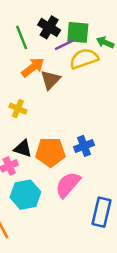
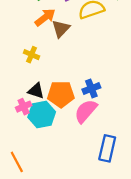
pink semicircle: (68, 185) -> (86, 111), moved
cyan hexagon: (25, 195) -> (42, 114), moved

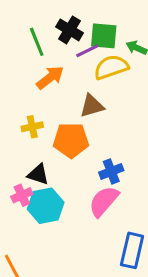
brown triangle: (61, 29) -> (92, 106), moved, turned 30
yellow cross: (31, 55) -> (32, 127), turned -35
orange pentagon: (61, 94) -> (71, 140), moved

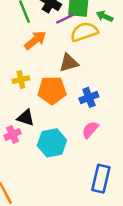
blue cross: (111, 171) -> (89, 97), moved
pink semicircle: (104, 201) -> (90, 130), moved, size x0.7
cyan hexagon: (46, 206) -> (52, 143), moved

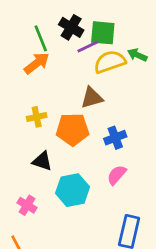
green arrow: (104, 16) -> (137, 55), moved
orange arrow: (35, 40) -> (37, 63), moved
pink cross: (13, 134) -> (27, 205), moved, turned -35

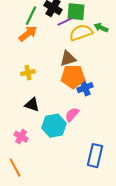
green line: (41, 38) -> (31, 16), turned 48
orange pentagon: (73, 129) -> (73, 77), moved
pink semicircle: (117, 175) -> (72, 115), moved

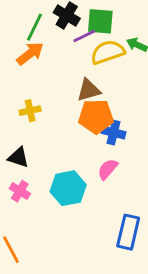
blue cross: (85, 88) -> (114, 133), turned 35
black triangle: (32, 105) -> (18, 157), moved
pink semicircle: (72, 115) -> (108, 169), moved
pink cross: (21, 137) -> (20, 191), moved

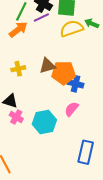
purple line: (84, 36) -> (41, 17), moved
brown triangle: (89, 90) -> (47, 66), moved
pink cross: (20, 191) -> (16, 117), moved

